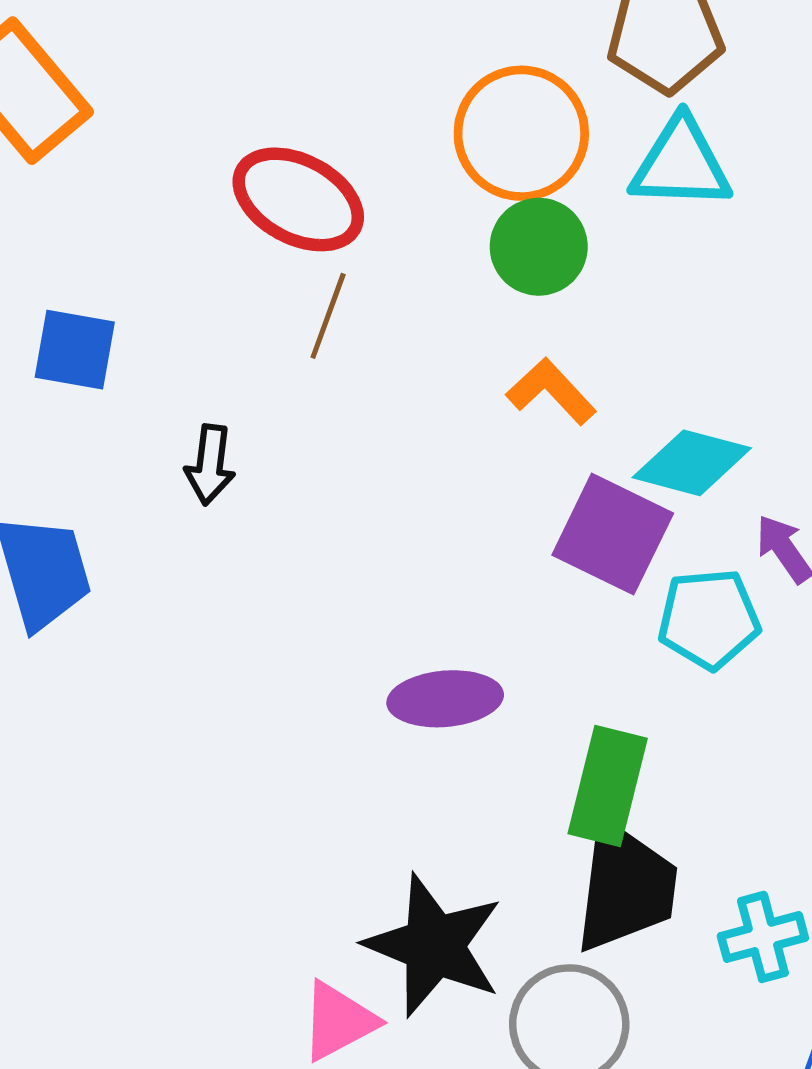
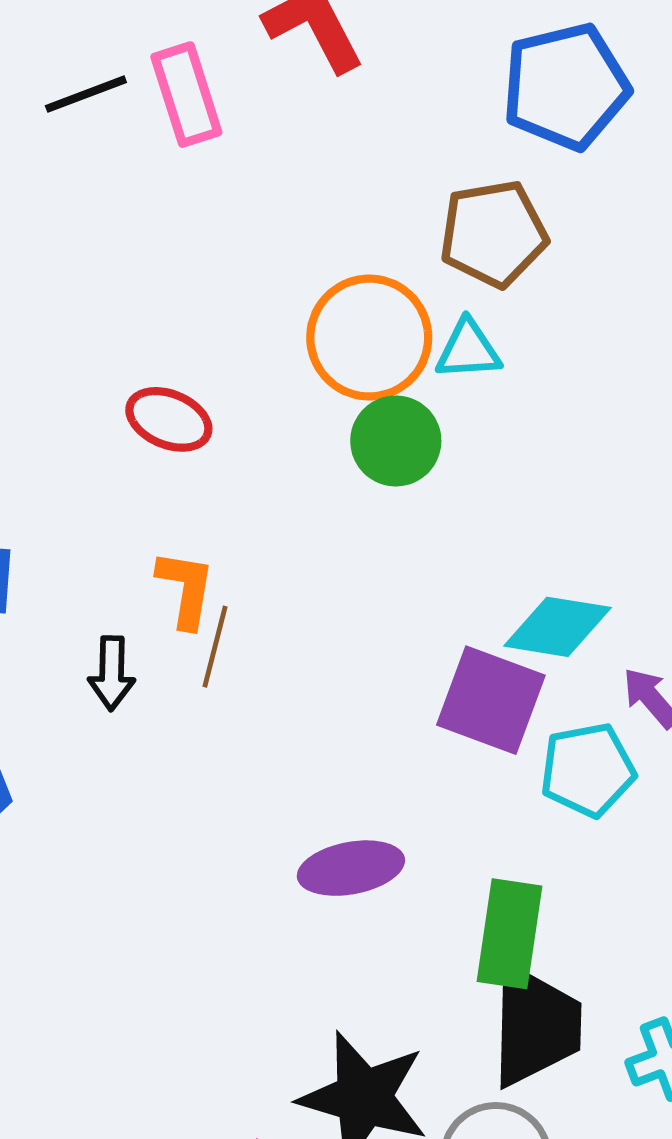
cyan triangle: (681, 164) -> (468, 350), moved, size x0.7
red ellipse: (298, 199) -> (169, 419), size x0.7
brown line: (328, 316) -> (215, 647), moved
orange L-shape: (551, 391) -> (186, 589), moved, turned 58

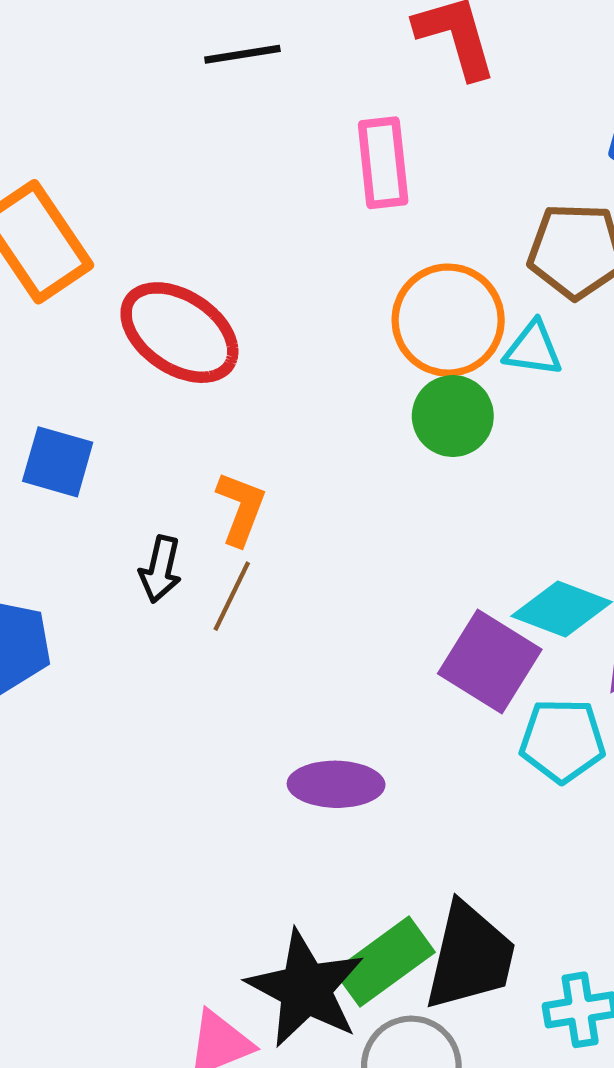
pink rectangle: (186, 95) -> (383, 163), moved
red ellipse: (169, 419) -> (179, 333), moved, size x1.6
brown line: (215, 647) -> (232, 596), moved
green rectangle: (509, 934) -> (385, 962), moved, turned 34

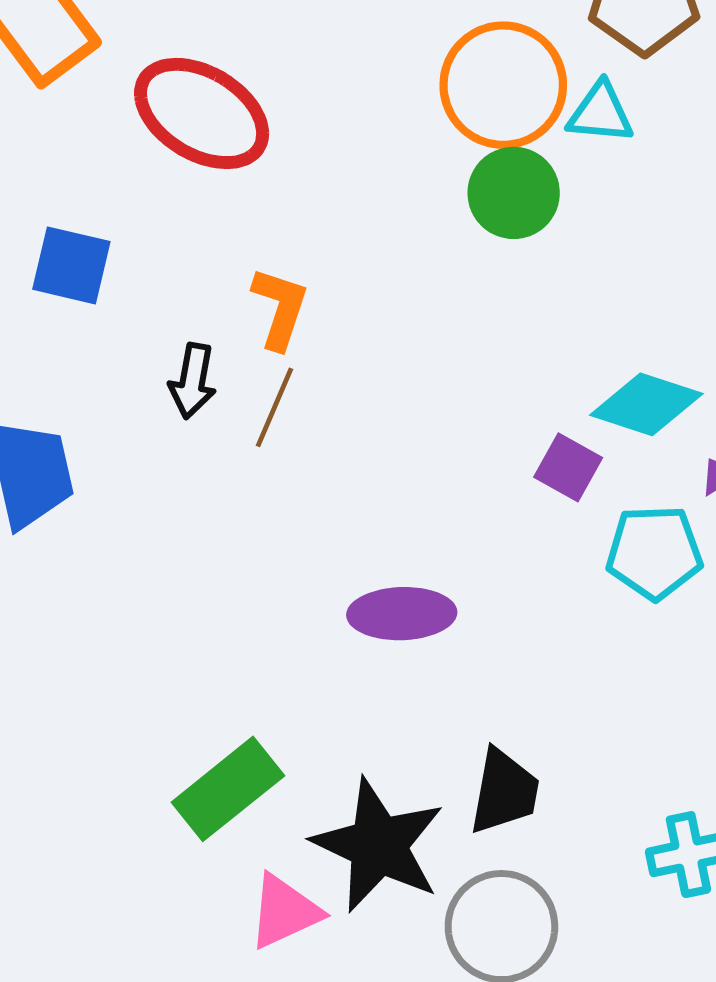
purple square: (490, 662) -> (568, 467), size x0.6
black trapezoid: (470, 956) -> (504, 792), moved, size x0.7
green rectangle: (385, 962) -> (228, 789), moved

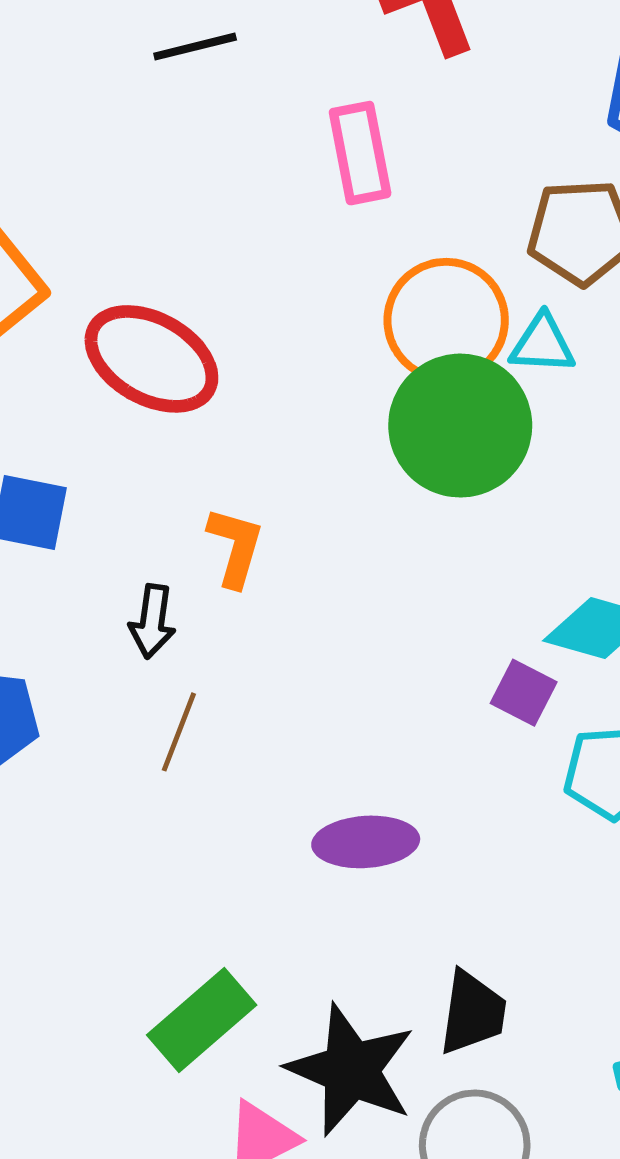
green circle: (514, 193) -> (460, 426), size x1.6
brown line: (275, 407) -> (179, 732), moved

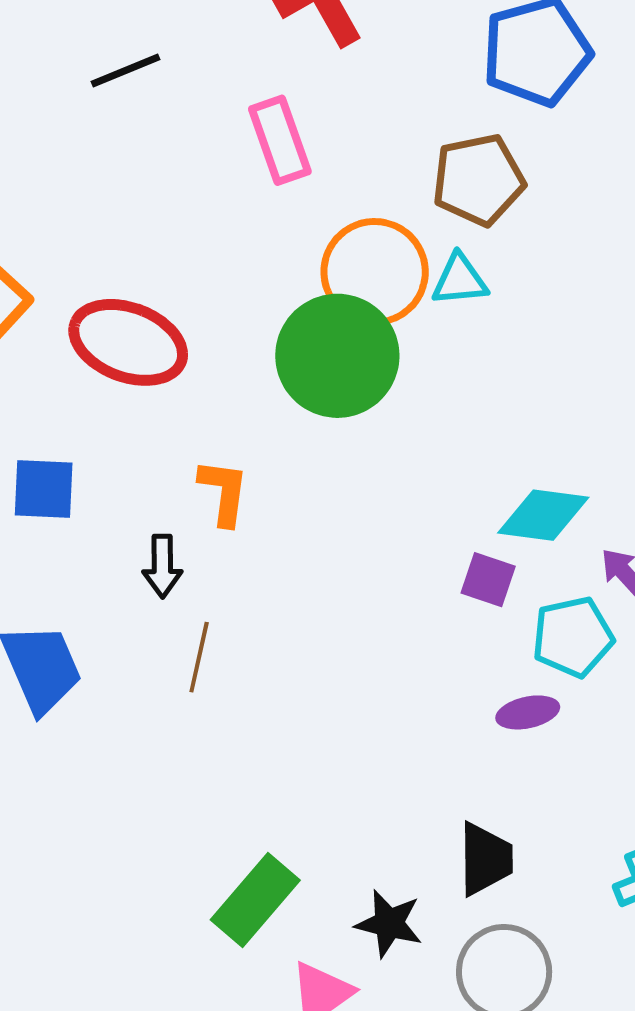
green circle: (460, 426) -> (337, 356), moved
purple ellipse: (366, 842) -> (528, 712), moved, size x0.7
black star: (351, 1070) -> (389, 923), size x0.6

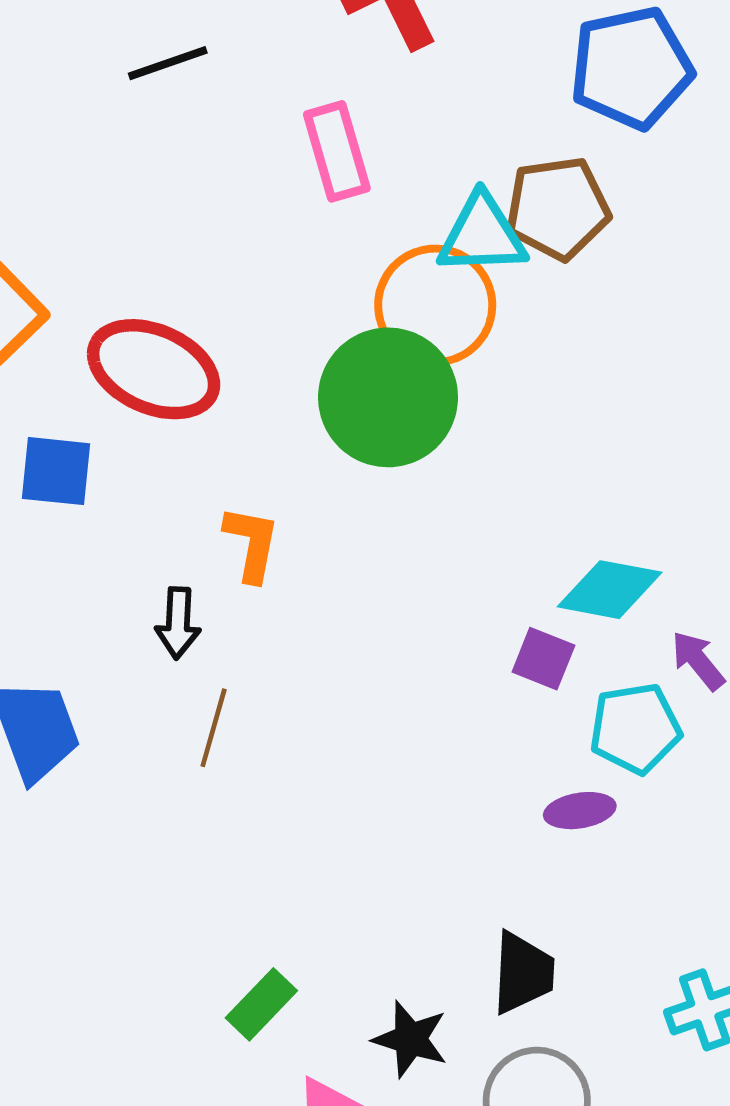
cyan triangle: (460, 280) -> (482, 235), moved, size x1.4
blue square: (44, 489) -> (56, 471), moved
green rectangle: (255, 900) -> (261, 1004), size x0.7

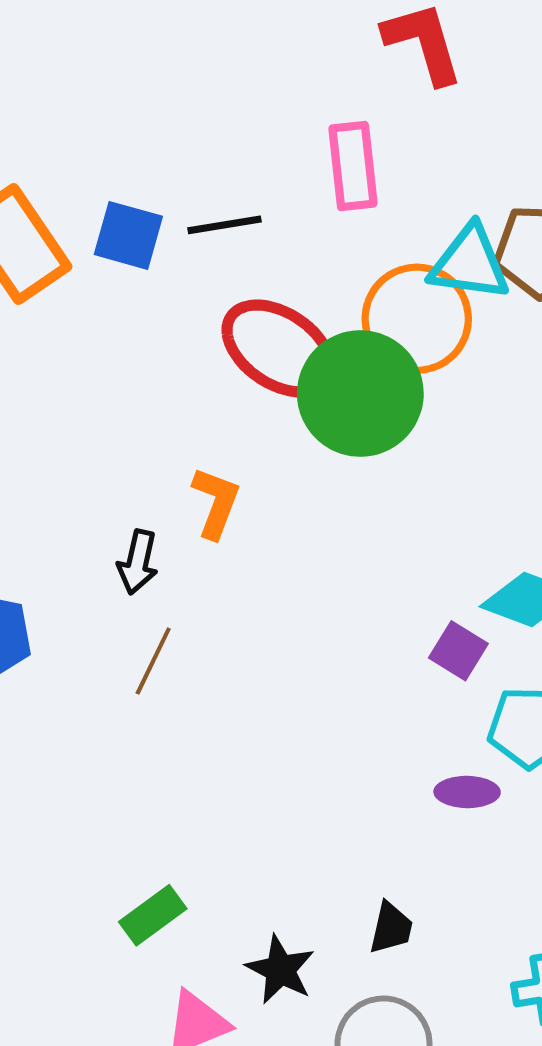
black line: (168, 63) -> (225, 225), moved
red ellipse: (154, 369) -> (279, 348), moved
blue square: (56, 471) -> (128, 235), moved
black trapezoid: (523, 973) -> (391, 928), size x0.7

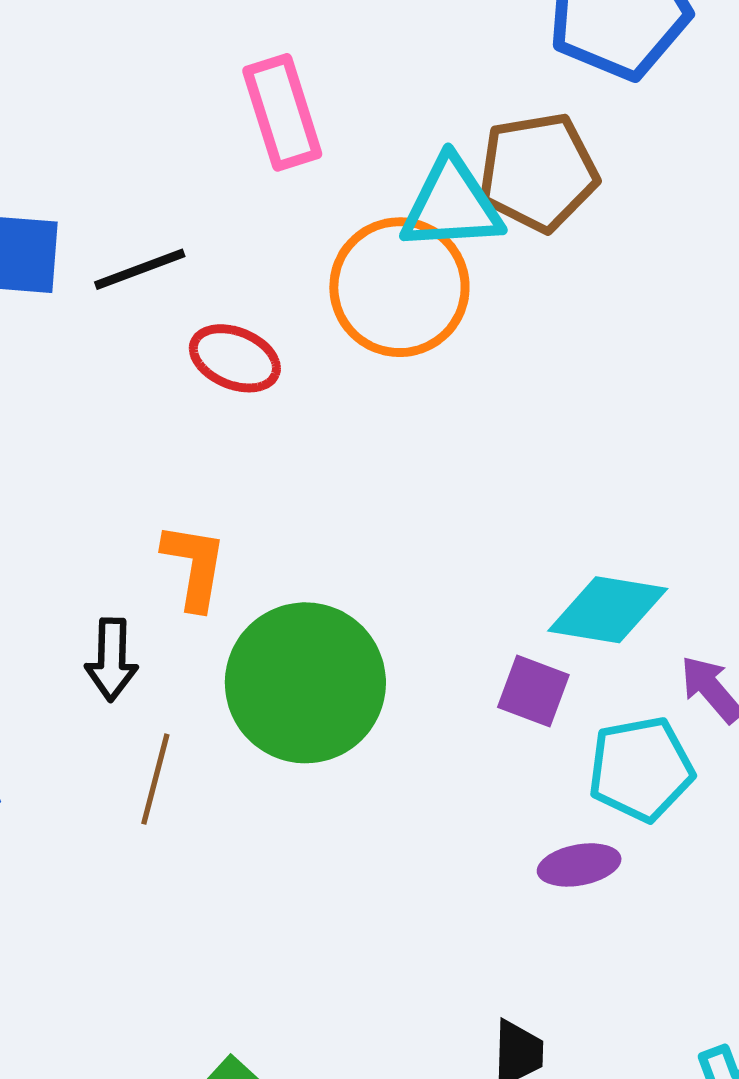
black line: (225, 225) -> (140, 269), moved
red ellipse: (279, 348) -> (235, 358), size x0.6
green circle: (360, 393) -> (305, 683), moved

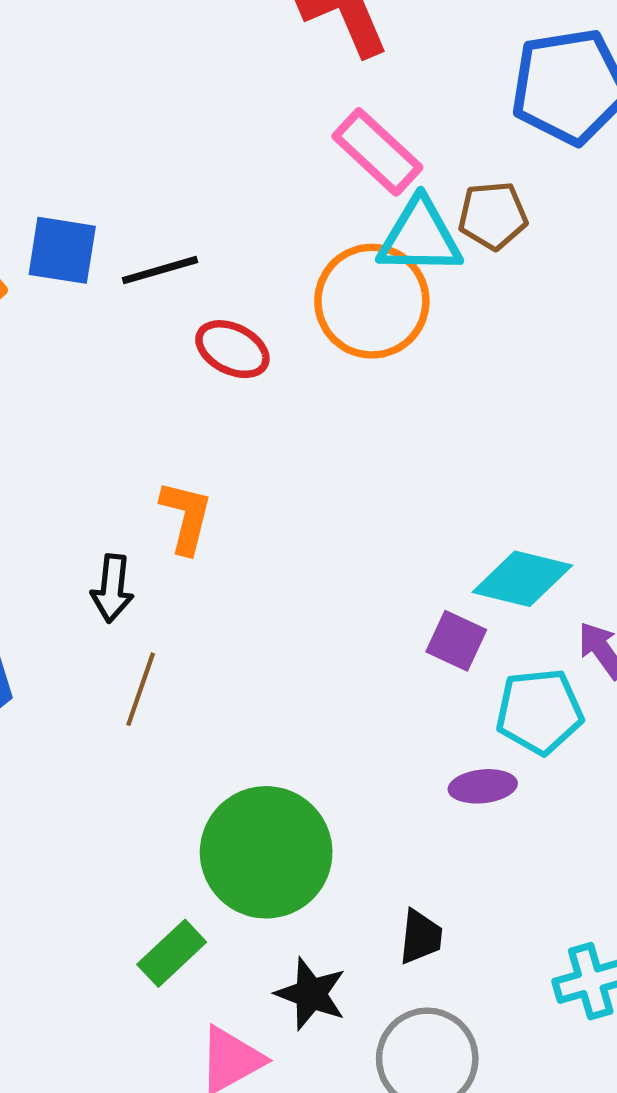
pink rectangle: (282, 112) -> (377, 152), moved, turned -34
brown pentagon: (538, 172) -> (493, 216), size x0.7
green circle: (305, 683) -> (266, 852), moved

